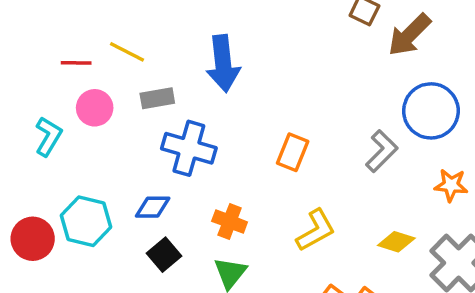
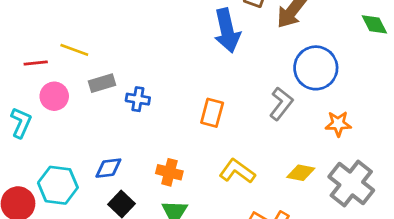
blue arrow: (223, 64) -> (227, 30), moved
blue cross: (189, 148) -> (138, 99), moved, size x0.6
yellow L-shape: (316, 230) -> (237, 171), turned -108

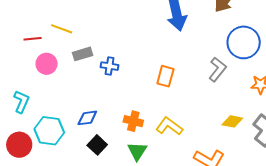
cyan L-shape: (21, 123) -> (21, 102), moved
yellow L-shape: (237, 171) -> (169, 126), moved

